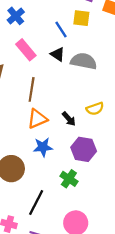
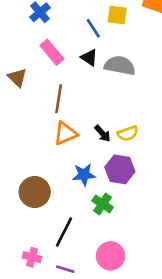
yellow semicircle: (95, 109) -> (128, 133), moved
blue star: (43, 147) -> (84, 175), moved

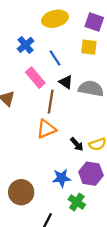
blue line: (93, 28) -> (55, 58), moved
brown line: (59, 99) -> (51, 102), moved
orange triangle: (65, 133) -> (46, 129), moved

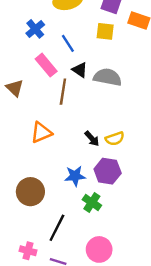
orange triangle: (46, 129) -> (41, 133), moved

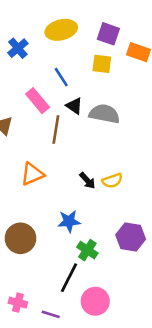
blue cross: (35, 29) -> (18, 48), moved
purple hexagon: (108, 171) -> (131, 237), moved
black line: (57, 228) -> (69, 278), moved

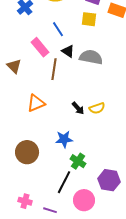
purple hexagon: (131, 237) -> (109, 180), moved

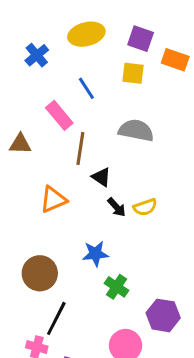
black triangle: (68, 51) -> (101, 177), moved
brown triangle: (14, 66) -> (20, 144), turned -42
black line: (64, 182) -> (56, 318), moved

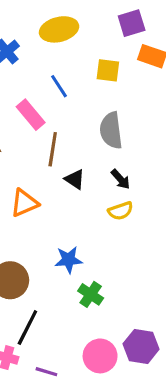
purple square: (141, 39) -> (132, 23), moved, turned -36
gray semicircle: (136, 130) -> (111, 130), turned -108
black arrow: (116, 207) -> (121, 179), moved
purple hexagon: (163, 315) -> (141, 346), moved

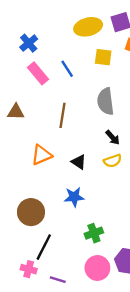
yellow ellipse: (59, 29) -> (88, 27), moved
pink rectangle: (31, 115) -> (38, 73), moved
black triangle: (75, 179) -> (79, 162), moved
green cross: (91, 294) -> (94, 233), moved, turned 36

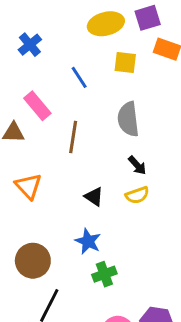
pink rectangle: (38, 73) -> (37, 106), moved
orange triangle: (41, 155) -> (28, 186), moved, turned -50
blue star: (74, 197) -> (88, 241), turned 30
green cross: (94, 233) -> (104, 274), moved

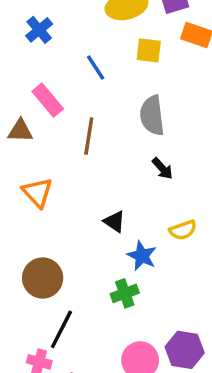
yellow semicircle: (137, 195) -> (183, 230), moved
black triangle: (94, 197) -> (114, 222), moved
blue star: (88, 241) -> (142, 256), moved

